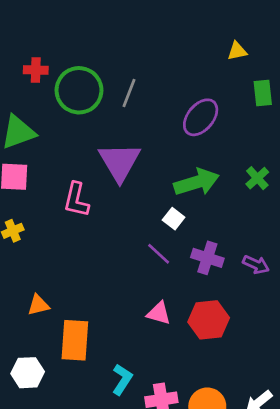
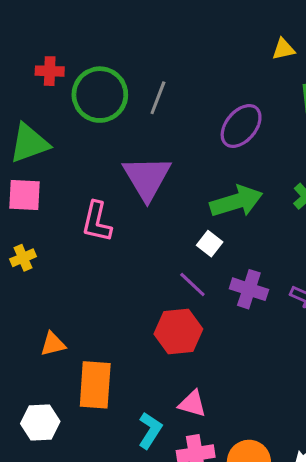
pink triangle: (159, 313) -> (192, 404), moved
red hexagon: (209, 320) -> (178, 332), moved

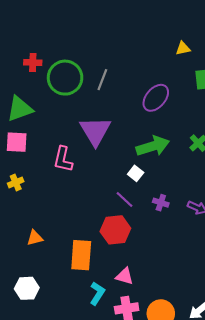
purple cross: (249, 289) -> (161, 203), size x0.7
orange rectangle: (95, 385) -> (81, 255), moved

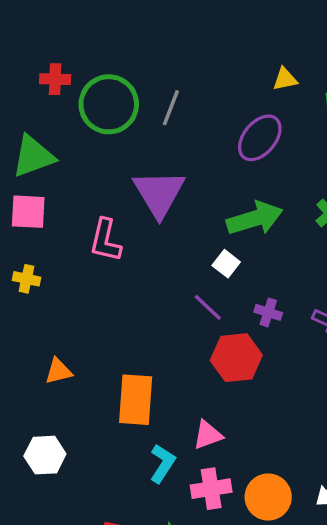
yellow triangle: (183, 48) -> (285, 79), moved
yellow cross: (16, 182) -> (27, 279), turned 35
red hexagon: (115, 230) -> (236, 358), moved
pink triangle: (125, 276) -> (208, 435), turned -36

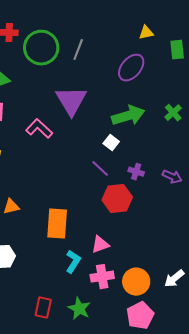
pink L-shape: (105, 240) -> (39, 129), turned 120

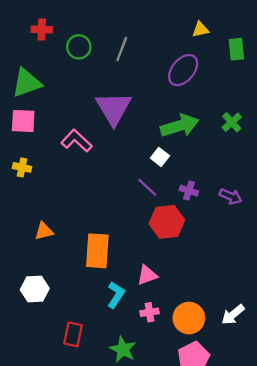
green circle: (41, 48) -> (79, 47), size x0.6
pink cross: (102, 277) -> (149, 312), size x0.7
red rectangle: (43, 308) -> (73, 334), moved

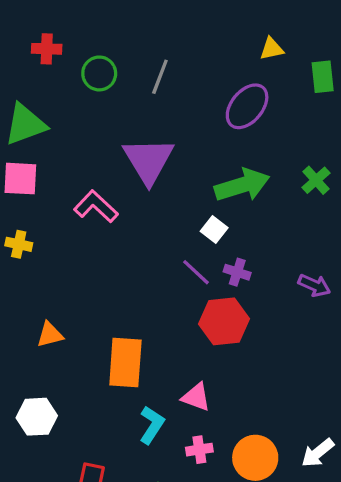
purple cross: (189, 191) -> (237, 272), moved
pink triangle: (147, 275) -> (196, 397), turned 40

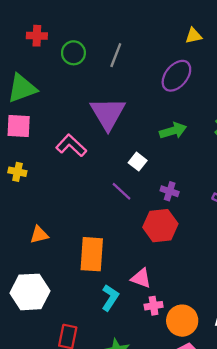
green arrow: (242, 185) -> (173, 131), size x0.7
white square: (214, 229) -> (138, 162), moved
purple line: (196, 272) -> (122, 191), moved
white hexagon: (37, 417) -> (30, 292), size x1.4
pink cross: (199, 450) -> (154, 306), moved

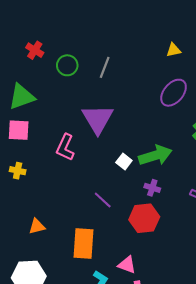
red cross: (37, 36) -> (35, 50), turned 30
purple ellipse: (176, 76) -> (174, 93), moved
green arrow: (173, 131) -> (155, 155), moved, size x1.4
pink L-shape: (71, 145) -> (65, 147), turned -108
purple line: (122, 191) -> (103, 200), moved

